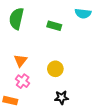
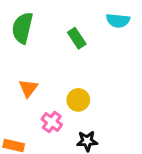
green rectangle: (54, 26) -> (77, 38), turned 40
pink cross: (23, 81) -> (52, 122), moved

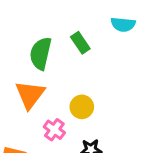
green semicircle: (22, 28) -> (41, 53), moved
orange triangle: (28, 88) -> (30, 95), size x1.5

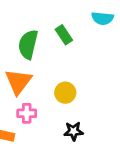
pink cross: (54, 130) -> (27, 113), moved, turned -36

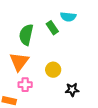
cyan semicircle: (102, 18) -> (68, 17), moved
black star: (74, 131) -> (72, 90), moved

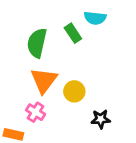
orange triangle: (19, 62) -> (44, 80), moved
pink cross: (25, 85) -> (36, 112), turned 32

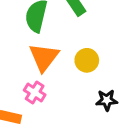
yellow circle: (74, 91) -> (87, 60), moved

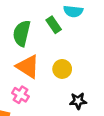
orange triangle: (44, 57) -> (28, 67), turned -35

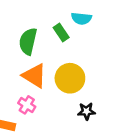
yellow circle: (62, 69) -> (70, 78), size x1.5

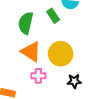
pink cross: (27, 105) -> (38, 76), moved, turned -32

